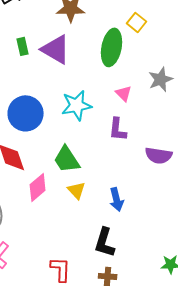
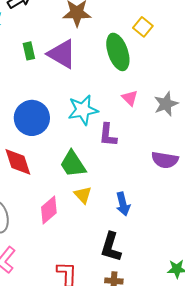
green ellipse: (112, 47) -> (118, 52), turned -30
gray star: (161, 79) -> (166, 104), moved
purple L-shape: (118, 129) -> (108, 135), moved
pink diamond: (38, 187) -> (49, 210), moved

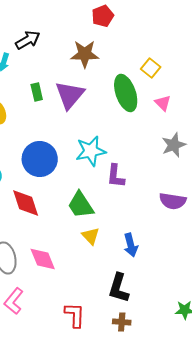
purple triangle: (62, 54) -> (70, 95), turned 40
pink triangle: (130, 98) -> (163, 103), moved
pink diamond: (49, 210) -> (43, 259), moved, turned -72

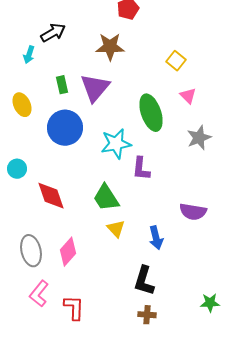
green ellipse: (126, 93) -> (151, 113), moved
blue circle: (40, 159) -> (65, 128), moved
purple semicircle: (173, 201) -> (193, 212), moved
pink diamond: (43, 259) -> (68, 252), turned 64
red L-shape: (75, 315) -> (74, 308), moved

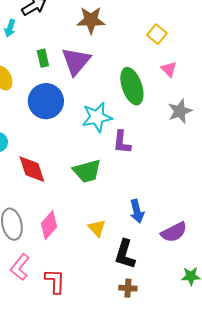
green trapezoid: (106, 198) -> (87, 171), turned -72
purple semicircle: (193, 212) -> (174, 232), moved, turned -36
yellow triangle: (116, 229) -> (97, 228), moved

